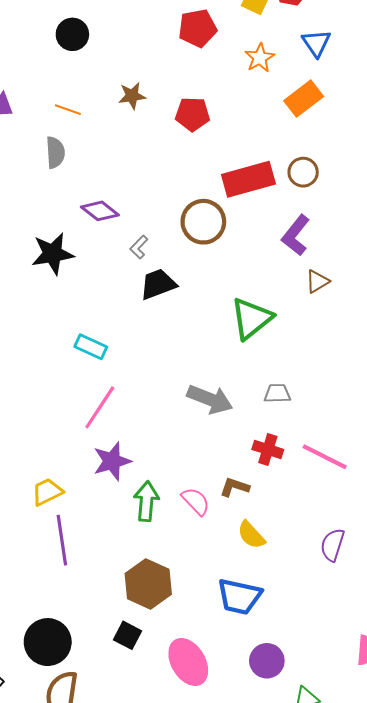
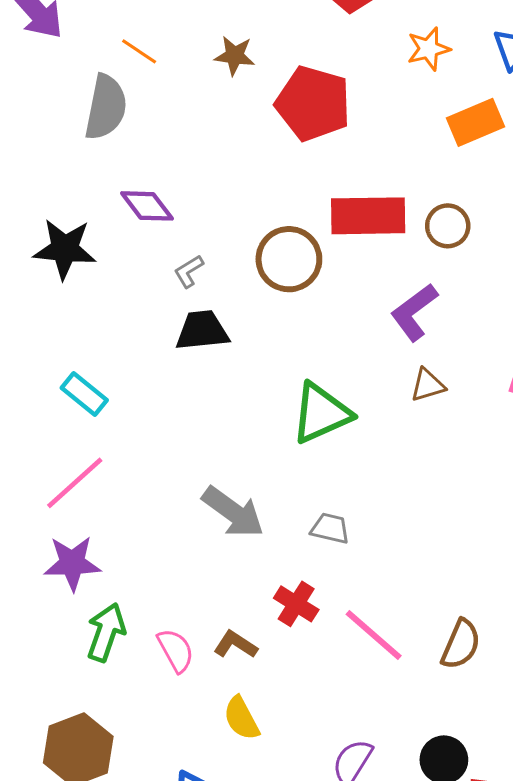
red pentagon: (193, 114) -> (313, 103), size x1.5
gray semicircle: (55, 152) -> (106, 107), size x1.4

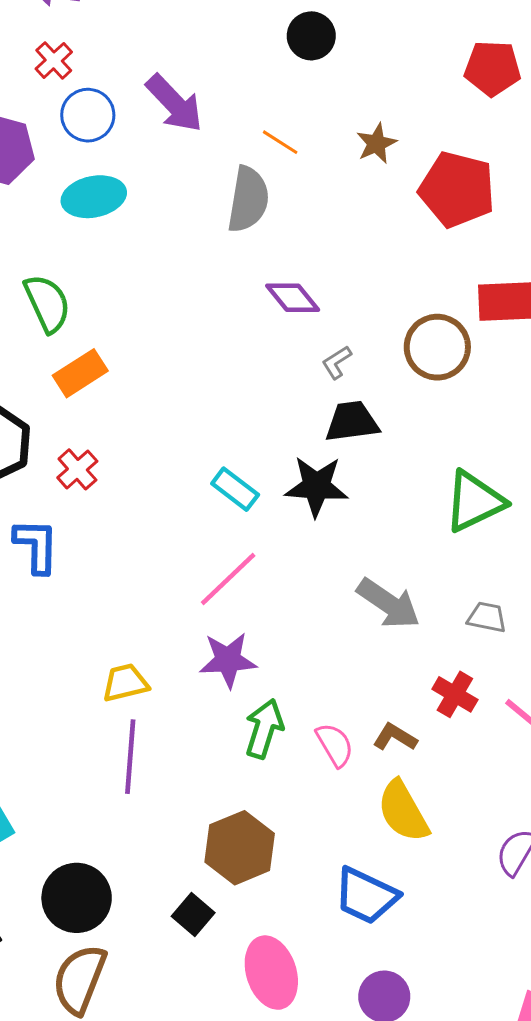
brown star: (235, 55) -> (376, 143), turned -30
black star: (65, 249) -> (316, 486), moved
yellow semicircle: (241, 718) -> (403, 811), size x1.4

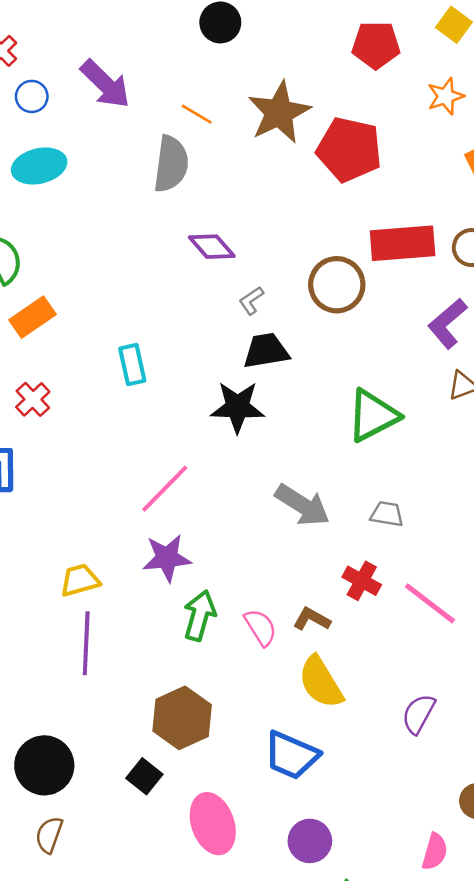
blue circle: (88, 115) -> (32, 96), size x0.7
brown star: (376, 143) -> (279, 113), size x1.8
cyan rectangle: (235, 489) -> (132, 365), moved, turned 42
brown semicircle: (79, 979) -> (49, 835), size x0.6

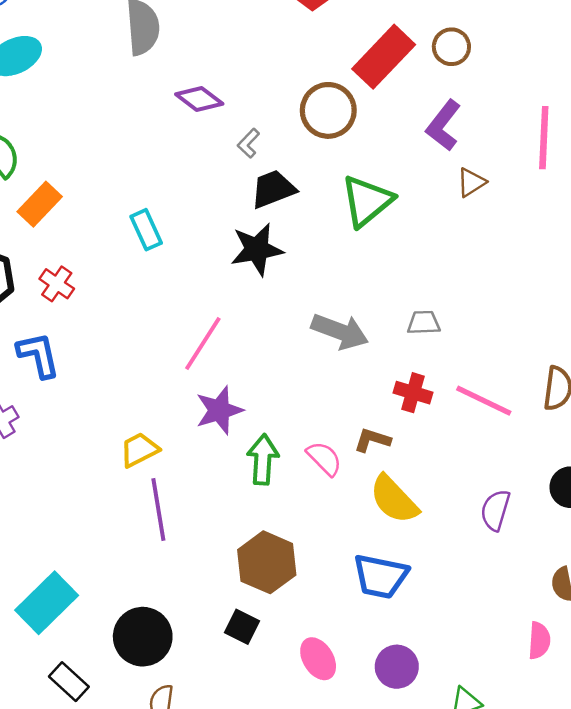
red rectangle: (403, 243) -> (384, 57), turned -30
green triangle: (373, 416) -> (367, 201), moved
pink ellipse: (213, 824) -> (318, 659), size x0.7
purple circle: (310, 841) -> (397, 667), moved

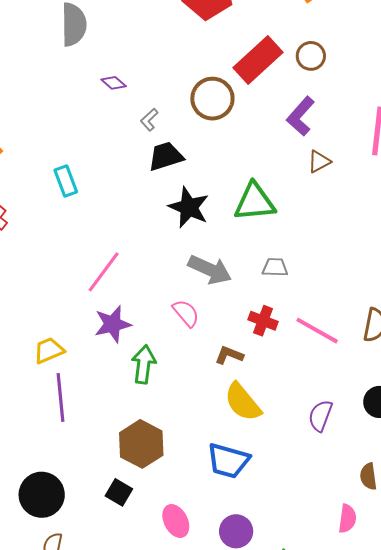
purple diamond: (199, 99) -> (114, 83), size x0.7
green triangle: (367, 201) -> (255, 202), moved, turned 30
black star: (257, 249) -> (189, 207), moved, turned 30
pink semicircle: (324, 458) -> (186, 313), moved

